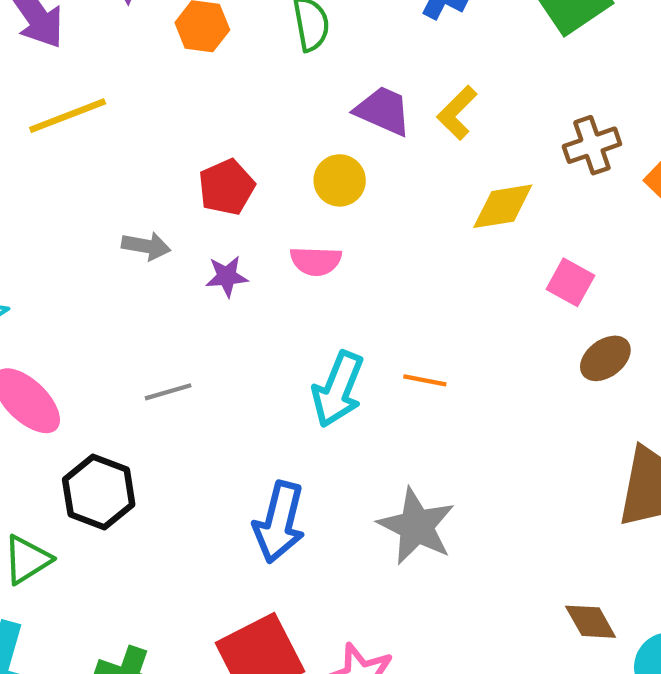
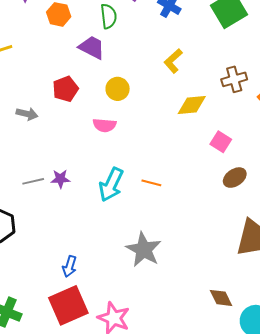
purple trapezoid: (383, 111) -> (92, 47), moved
purple star: (227, 276) -> (60, 179), moved
blue arrow: (279, 522) -> (70, 266), moved, size x0.6

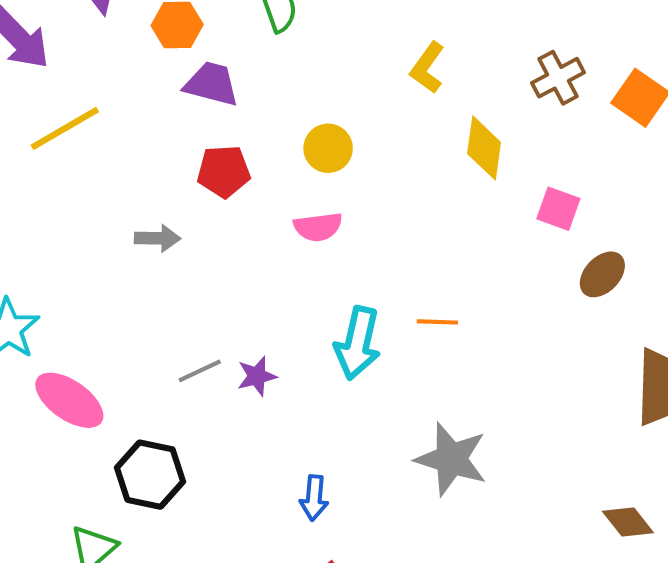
purple trapezoid: (92, 47) -> (212, 84), moved
red pentagon: (65, 89) -> (224, 171), turned 30
yellow diamond: (192, 105) -> (484, 148), turned -64
purple star: (60, 179) -> (257, 376), moved
blue arrow: (70, 266) -> (314, 498), moved

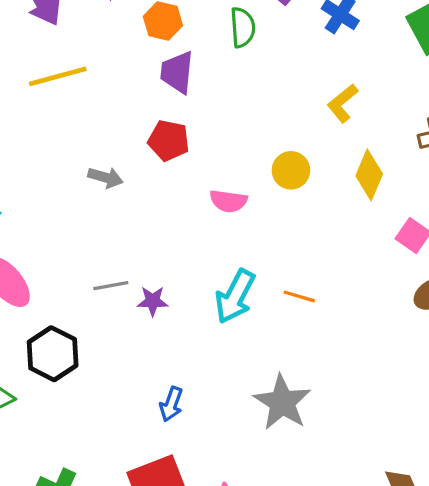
purple trapezoid: (212, 84) -> (177, 72), turned -114
yellow circle: (328, 148) -> (291, 170), moved

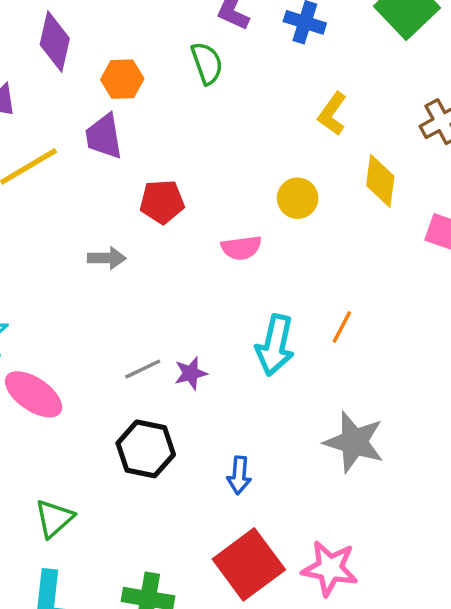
purple trapezoid: (177, 72) -> (104, 136), moved
orange line: (299, 296) -> (342, 327), turned -64
black hexagon: (53, 354) -> (146, 449), moved

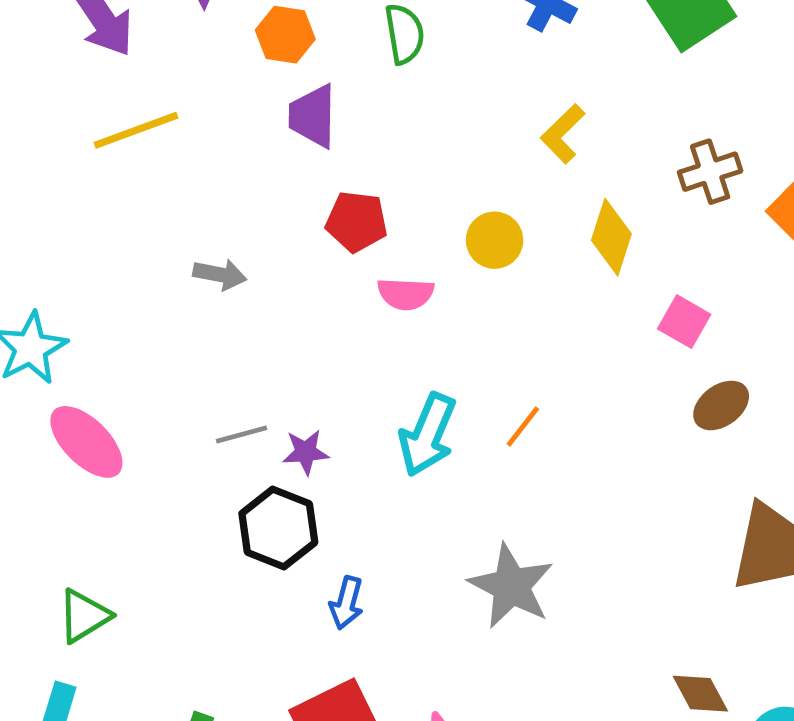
purple trapezoid: (104, 136) -> (313, 116), moved
red pentagon: (162, 202) -> (357, 222), moved
black hexagon: (146, 449) -> (278, 528), moved

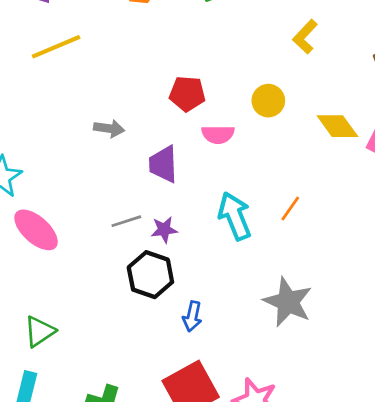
purple trapezoid: (313, 116) -> (163, 164), moved
yellow diamond: (611, 237) -> (337, 126), moved, turned -51
cyan arrow: (427, 435) -> (235, 216), turned 138

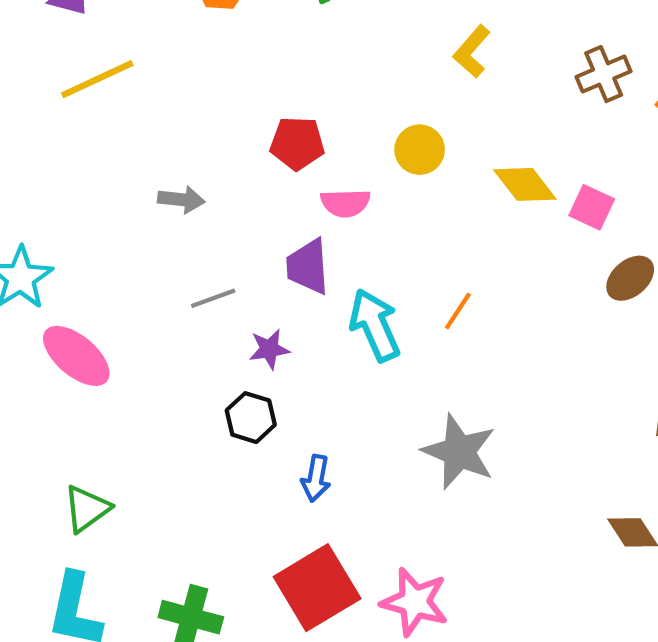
purple trapezoid: (163, 164) -> (308, 267), moved
gray line: (126, 221) -> (213, 298), moved
black hexagon: (150, 275) -> (251, 418), size x0.7

